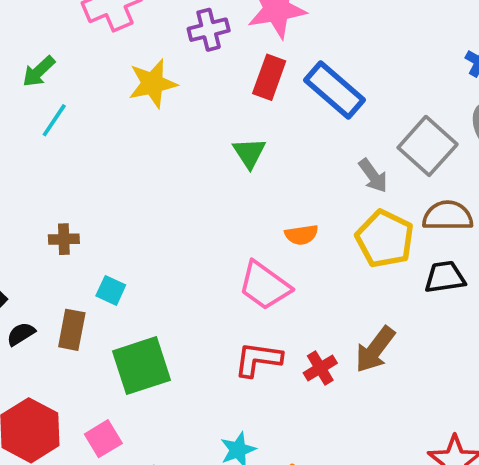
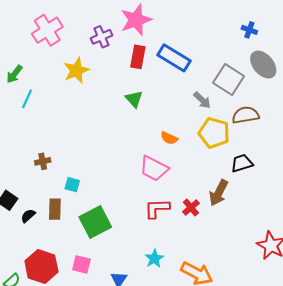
orange semicircle: (301, 235) -> (169, 138), turned 42
black trapezoid: (445, 277) -> (242, 163), moved
pink square: (103, 439) -> (81, 264), turned -36

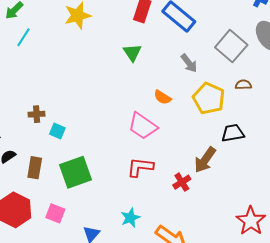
gray arrow: (202, 100) -> (189, 63), moved
brown semicircle: (246, 115) -> (243, 85), size x0.6
brown cross: (43, 161) -> (37, 114), moved
red cross: (191, 208) -> (182, 182), moved
brown rectangle: (55, 209) -> (35, 168), moved

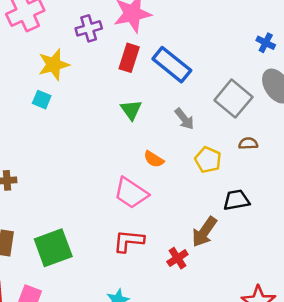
green triangle: (132, 53) -> (131, 110), moved
yellow pentagon: (209, 98) -> (208, 160), size x0.7
cyan square: (57, 131) -> (42, 100), moved

